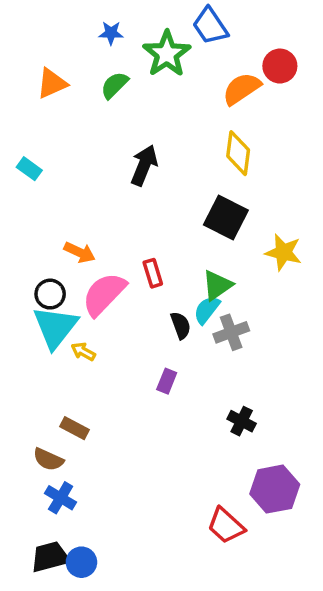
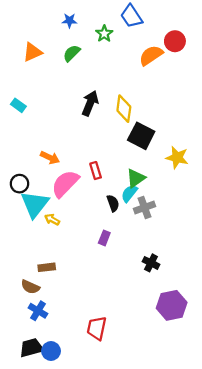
green star: (167, 54) -> (104, 34), size x0.6
yellow diamond: (238, 153) -> (124, 109), moved
black circle: (50, 294) -> (19, 184), moved
brown rectangle: (74, 428) -> (47, 267), turned -35
red trapezoid: (226, 526) -> (97, 328), moved, turned 60

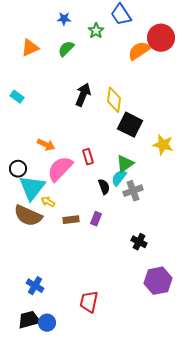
red circle: (175, 41) -> (161, 38), size x1.4
brown rectangle: (47, 267) -> (71, 220), moved
brown semicircle: (30, 287) -> (28, 216), moved, size x1.6

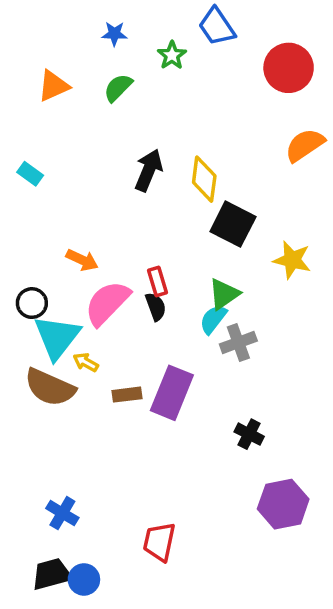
orange semicircle: (139, 51) -> (305, 145), moved
black semicircle: (104, 187) -> (156, 307), moved
purple rectangle: (96, 219) -> (172, 393), size x2.0

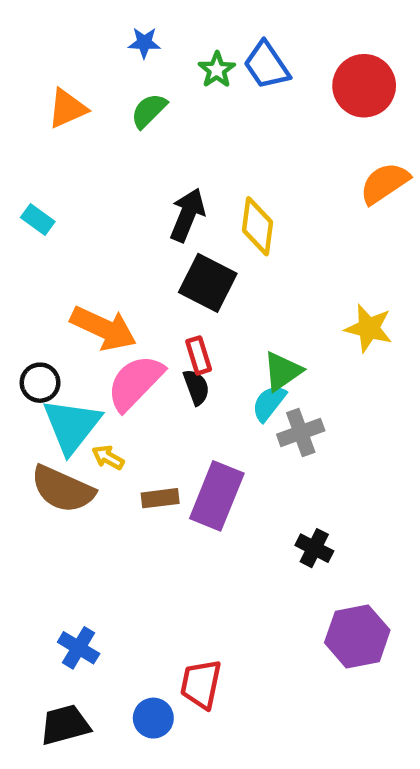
blue trapezoid: (217, 27) -> (267, 65), moved
black square: (233, 224) -> (208, 283), moved
orange arrow: (82, 260) -> (103, 328), size x1.6
blue circle: (84, 579) -> (153, 718), moved

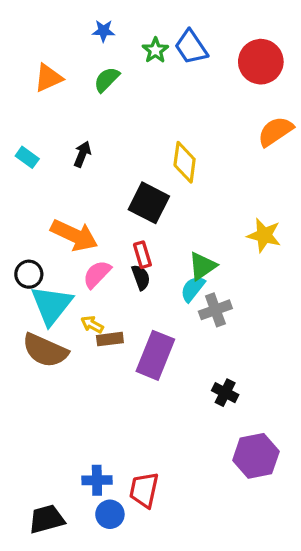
black arrow: (187, 215) -> (82, 154), moved, size x0.7
pink semicircle: (135, 383) -> (97, 274), size x0.7
yellow arrow: (108, 457) -> (92, 324), moved
brown rectangle: (160, 498) -> (110, 339), moved
blue cross: (79, 648) -> (97, 480), moved, turned -32

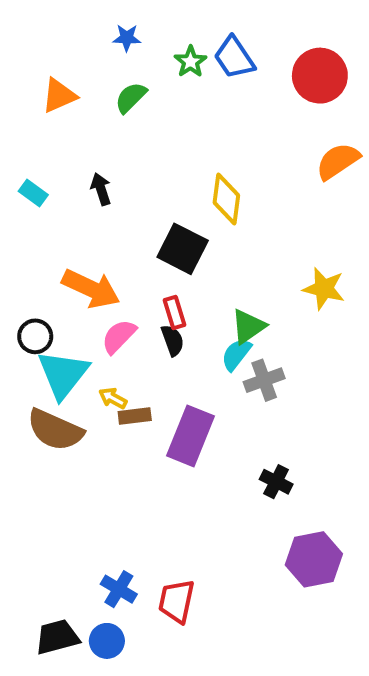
black arrow: (82, 154) -> (101, 189), turned -40
blue cross: (97, 480) -> (119, 589), turned 32
blue circle: (110, 514) -> (107, 641), moved

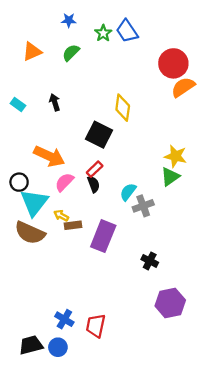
red circle: (320, 76) -> (173, 63), moved
red rectangle: (175, 312) -> (95, 169), turned 63
green triangle: (248, 326) -> (170, 177), moved

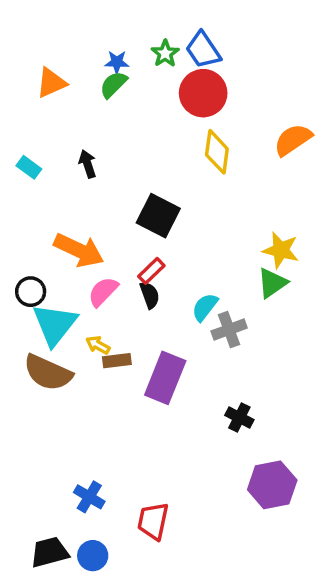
blue star: (69, 20) -> (117, 62), moved
red circle: (173, 63) -> (203, 93), moved
yellow diamond: (123, 108) -> (217, 152), moved
blue cross: (64, 319) -> (89, 497), moved

